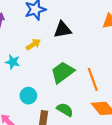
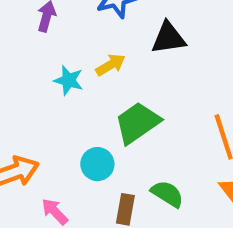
cyan star: (13, 62) -> (69, 80), moved
green trapezoid: (62, 72) -> (137, 123), moved

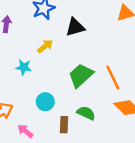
cyan star: (69, 80) -> (24, 67), moved
green trapezoid: (137, 123) -> (81, 75), moved

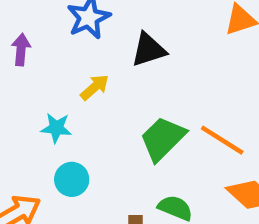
orange line: (113, 78) -> (222, 140), turned -30
cyan circle: (45, 102) -> (72, 179), moved

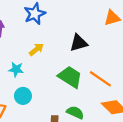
black triangle: (149, 50) -> (79, 43), moved
green trapezoid: (163, 139) -> (70, 77), turned 75

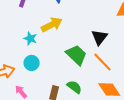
black triangle: (79, 43) -> (99, 37), moved, turned -48
yellow arrow: (36, 49) -> (52, 25), size x1.5

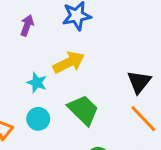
green trapezoid: (76, 55) -> (83, 110), moved

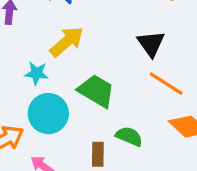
cyan circle: (38, 119) -> (48, 114), size x1.5

